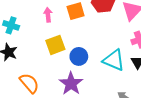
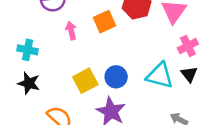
yellow square: (55, 45) -> (85, 81), moved

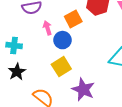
blue circle: (116, 77) -> (62, 40), moved
black star: (29, 83) -> (17, 72), turned 30

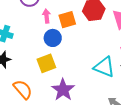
pink arrow: (47, 28) -> (47, 16), moved

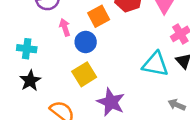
pink arrow: (47, 16) -> (65, 27), moved

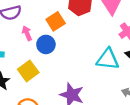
yellow square: (84, 74) -> (28, 71), moved

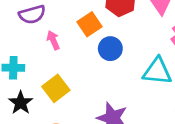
blue circle: (46, 44) -> (110, 49), moved

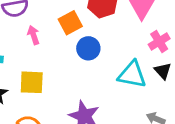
yellow square: (56, 88) -> (32, 82), turned 35

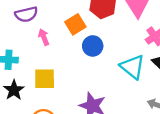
cyan triangle: (132, 75) -> (132, 67), turned 32

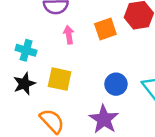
blue circle: (93, 46) -> (116, 84), moved

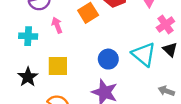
cyan cross: (26, 50) -> (28, 36), moved

